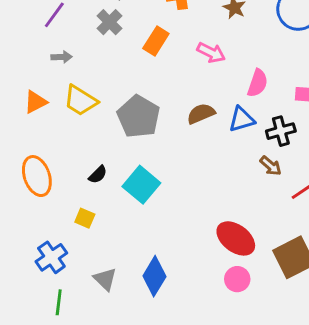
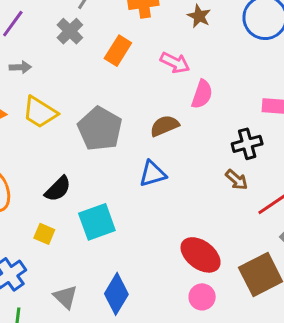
pink semicircle: (258, 83) -> (202, 94), moved
blue triangle: (242, 119) -> (152, 174), moved
black semicircle: (98, 175) -> (58, 189), size x1.4
cyan square: (141, 185) -> (97, 222), moved, turned 30

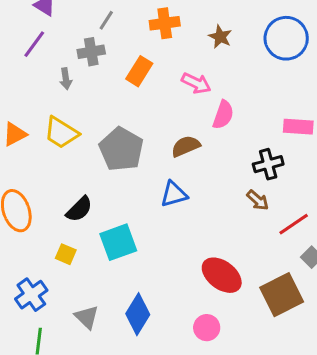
gray cross: (70, 31) -> (91, 52), turned 35
gray arrow: (20, 67) -> (66, 79), moved, turned 84
pink circle: (202, 297) -> (207, 328), moved

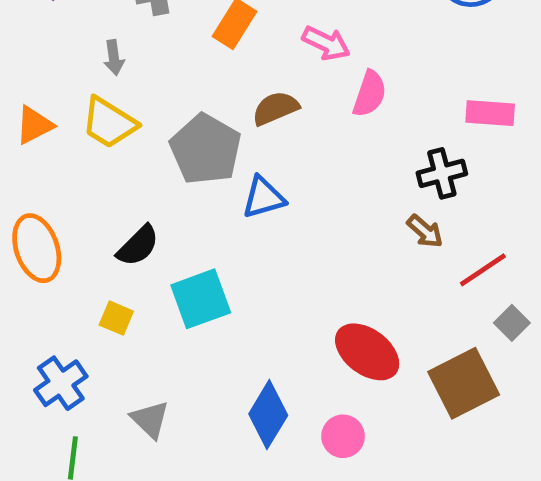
gray arrow: (66, 79) -> (114, 58), moved
brown semicircle: (186, 146) -> (275, 108), moved
blue triangle: (174, 194) -> (263, 197), moved
blue diamond: (138, 314) -> (268, 415), moved

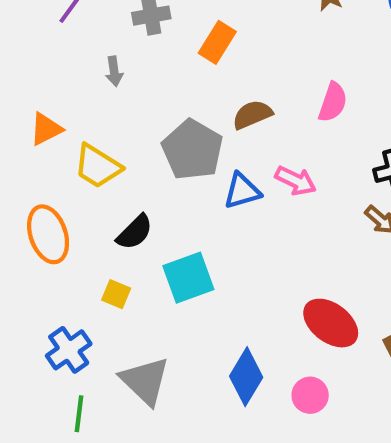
pink arrow: (326, 43) -> (296, 181), moved
yellow trapezoid: (109, 123) -> (98, 166), moved
gray triangle: (150, 419) -> (145, 381), size x1.5

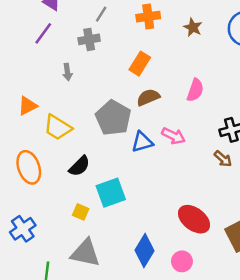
orange rectangle: (217, 42) -> (140, 64), moved
yellow square: (116, 294) -> (81, 212), moved
blue cross: (69, 350) -> (23, 229), moved
gray triangle: (145, 381) -> (85, 253), turned -32

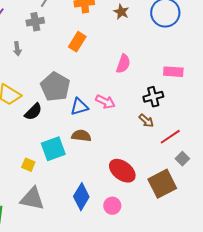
brown semicircle: (148, 97) -> (81, 136), moved, turned 30
black semicircle: (79, 166) -> (33, 112), moved

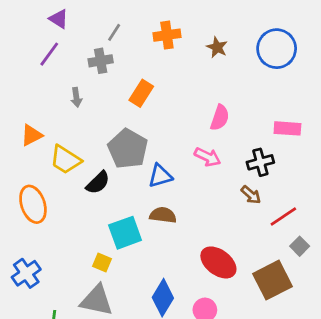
orange rectangle: (77, 42) -> (141, 93), moved
pink arrow: (105, 102) -> (208, 157), moved
yellow square: (28, 165) -> (102, 262), moved

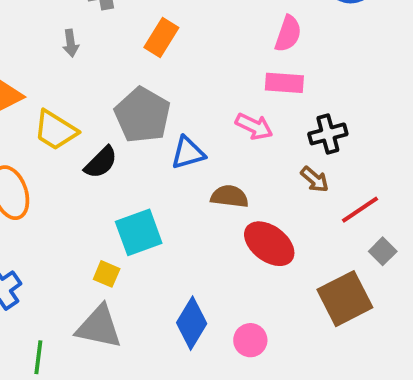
pink semicircle: (220, 118) -> (288, 34), moved
pink rectangle: (287, 128) -> (284, 83), moved
brown semicircle: (163, 215) -> (230, 196), moved
red ellipse: (218, 262) -> (269, 244), moved

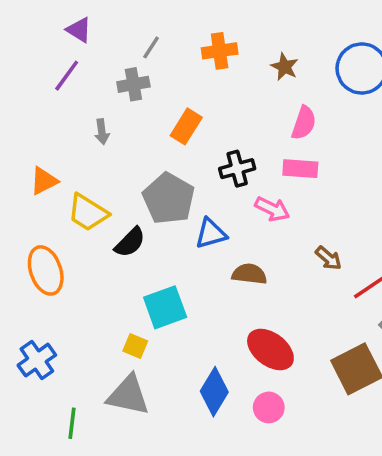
black cross: (328, 134) -> (237, 169), moved
red ellipse: (269, 244) -> (270, 350), moved

